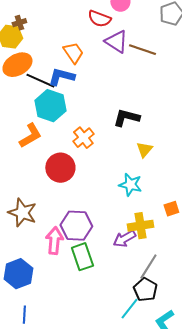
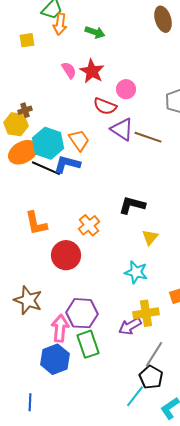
cyan hexagon: (50, 106) -> (48, 143), moved
orange L-shape: (30, 136) -> (36, 223), turned 108
blue hexagon: (18, 274) -> (55, 359), moved

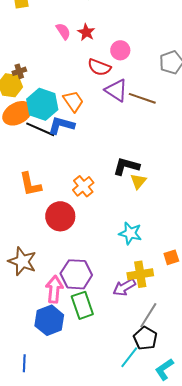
red star: (92, 71) -> (86, 32), size x0.7
yellow triangle: (150, 237) -> (138, 181), moved

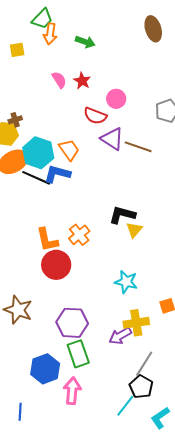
orange L-shape: (30, 184) -> (47, 240), moved
pink arrow: (54, 289) -> (72, 391), moved

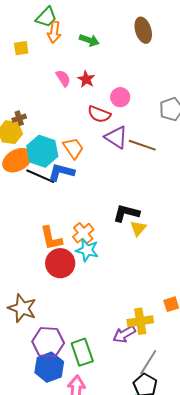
brown ellipse: (153, 29) -> (143, 30), moved
cyan star: (126, 282) -> (87, 250), moved
purple hexagon: (72, 323) -> (48, 342), moved

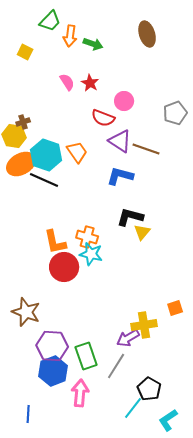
orange arrow: (54, 32) -> (70, 36), moved
yellow square: (21, 48) -> (25, 52), turned 35
blue L-shape: (61, 172) -> (120, 176), moved
orange cross: (83, 233) -> (87, 237), turned -35
gray line: (148, 362) -> (116, 366), moved

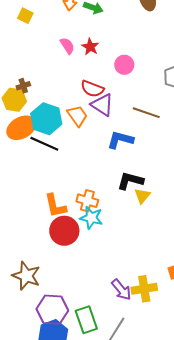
red semicircle: (103, 118) -> (92, 89), moved
purple triangle: (120, 141) -> (102, 105), moved
purple arrow: (128, 338) -> (121, 290), moved, turned -100

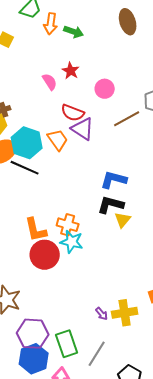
pink semicircle: (67, 46) -> (50, 82), moved
brown line: (146, 113) -> (127, 119), moved, turned -48
blue L-shape: (120, 140) -> (114, 180), moved
purple arrow: (121, 290) -> (102, 314), size x0.6

